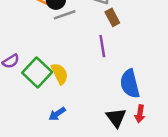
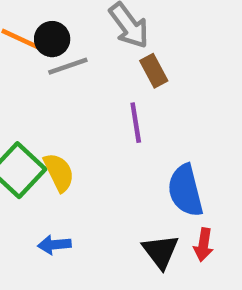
blue arrow: (57, 114) -> (54, 245), turned 30

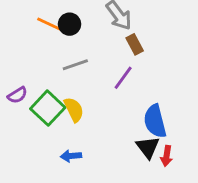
gray line: (68, 66) -> (75, 65), moved
purple line: (136, 123) -> (123, 78), turned 45
black triangle: (161, 251) -> (148, 147), moved

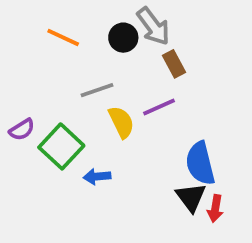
black circle: (70, 24) -> (123, 38), moved
purple line: (123, 78) -> (159, 107), turned 30
yellow semicircle: (74, 110) -> (121, 122), moved
blue arrow: (71, 156) -> (97, 177), moved

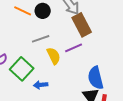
black circle: (123, 38) -> (43, 11), moved
brown rectangle: (174, 64) -> (82, 25), size x1.6

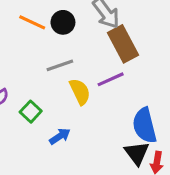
green square: (22, 69) -> (31, 112), size x0.6
blue arrow: (41, 85) -> (60, 136), turned 152

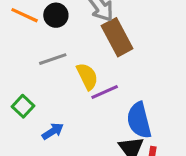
purple line: (111, 79) -> (105, 92), moved
yellow semicircle: (80, 92) -> (87, 76), moved

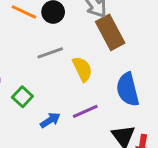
purple line: (105, 92) -> (85, 111), moved
blue semicircle: (139, 120) -> (128, 89), moved

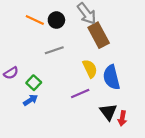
yellow semicircle: (82, 69) -> (90, 69), moved
blue arrow: (50, 120) -> (30, 100), moved

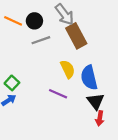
gray line: (54, 50) -> (41, 40), moved
purple line: (80, 93) -> (58, 94), turned 48
black triangle: (108, 112) -> (96, 101), moved

